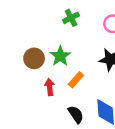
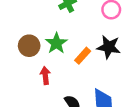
orange rectangle: (76, 80) -> (83, 56), moved

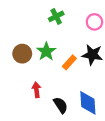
red arrow: (45, 76) -> (36, 90), moved

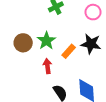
red arrow: (36, 90) -> (47, 66), moved

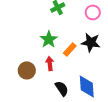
brown circle: (23, 43) -> (27, 70), moved

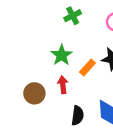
black semicircle: (62, 88) -> (78, 116), turned 42

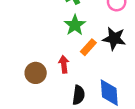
green star: (62, 55) -> (75, 25), moved

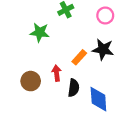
green star: (75, 25) -> (40, 32), moved, turned -30
black semicircle: (79, 95) -> (74, 88), moved

